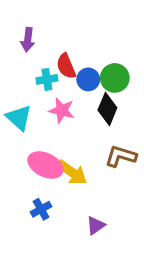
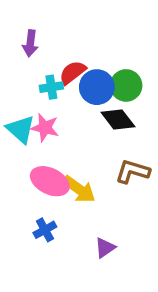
red semicircle: (66, 66) -> (73, 72), turned 75
blue circle: (88, 79) -> (97, 87), size x1.4
black diamond: (107, 109) -> (118, 120), turned -60
pink star: (62, 110) -> (45, 128), moved

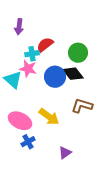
blue circle: (97, 87) -> (55, 77), moved
pink star: (45, 128) -> (28, 69), moved
pink ellipse: (50, 181) -> (20, 121), moved

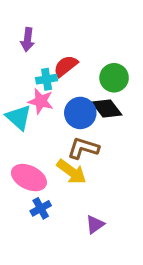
brown L-shape: (82, 106) -> (83, 148), moved

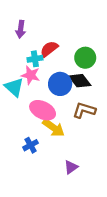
brown L-shape: (83, 148) -> (84, 110), moved
pink ellipse: (29, 178) -> (43, 110), moved
blue cross: (41, 208) -> (31, 145), moved

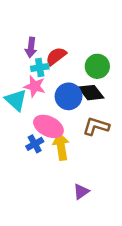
purple arrow: (21, 29) -> (31, 47), moved
yellow arrow: (54, 128) -> (61, 146), turned -135
blue cross: (31, 145) -> (35, 144), moved

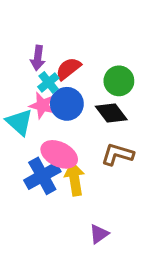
cyan cross: (40, 68) -> (48, 82), turned -30
blue circle: (69, 96) -> (67, 104), moved
blue cross: (35, 144) -> (42, 176), size x1.6

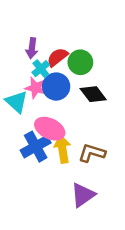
green circle: (119, 81) -> (80, 62), moved
brown L-shape: (117, 154) -> (92, 153), moved
purple triangle: (99, 234) -> (83, 195), size x1.5

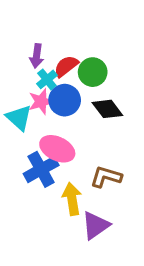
pink star: (36, 88) -> (41, 102), turned -30
yellow arrow: (62, 149) -> (72, 199), moved

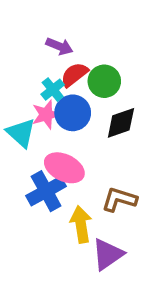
purple arrow: (37, 56) -> (59, 46), moved, turned -75
black diamond: (107, 109) -> (121, 123), turned -72

